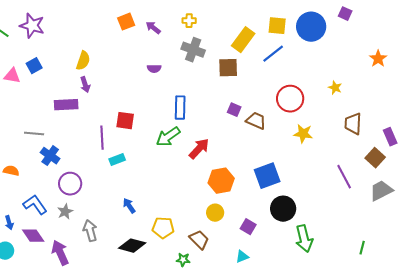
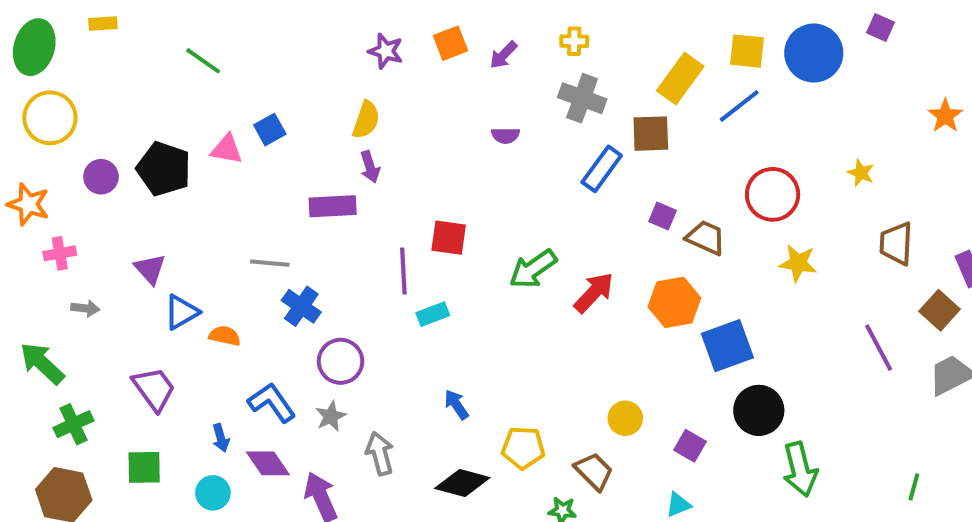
purple star: (32, 26) -> (386, 51), moved, size x0.7
purple arrow: (153, 28) -> (504, 55), turned -84
blue rectangle: (180, 108) -> (602, 169), moved, turned 35
orange hexagon: (221, 181) -> (674, 302), moved

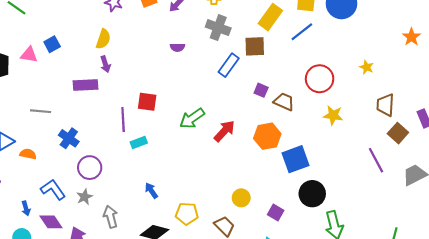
gray line: (270, 263) -> (41, 111), moved
brown square: (939, 310) -> (398, 133), moved

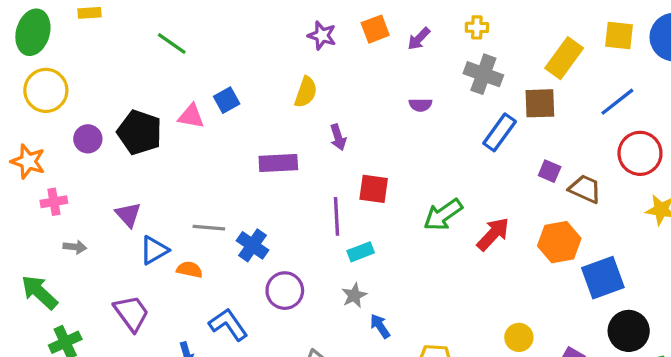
blue line: (302, 32) -> (617, 102), moved
purple arrow: (105, 64) -> (338, 137), moved
gray line: (41, 111) -> (209, 228), moved
gray star: (84, 197) -> (354, 295), moved

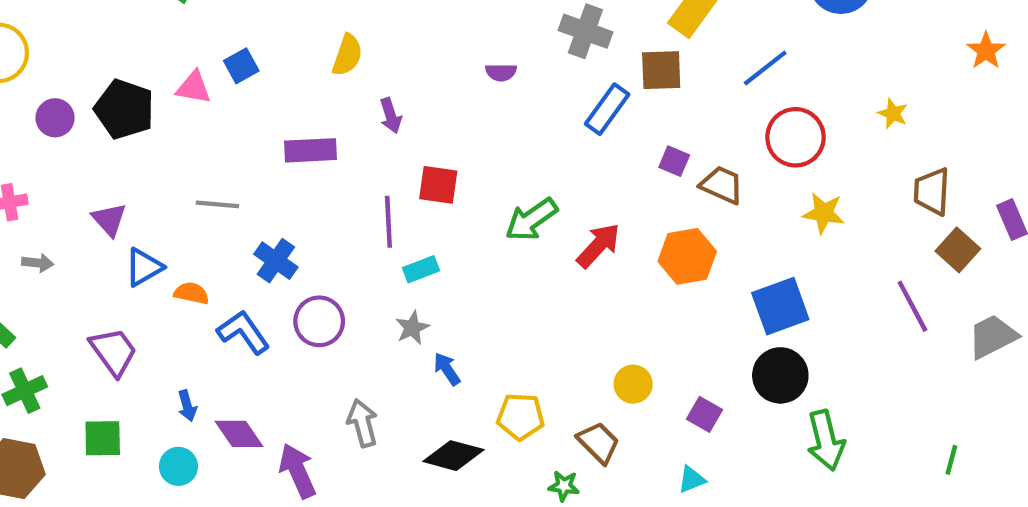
gray line: (209, 228) -> (217, 204), moved
blue square: (603, 278) -> (780, 306), moved
blue L-shape: (228, 324) -> (243, 332), moved

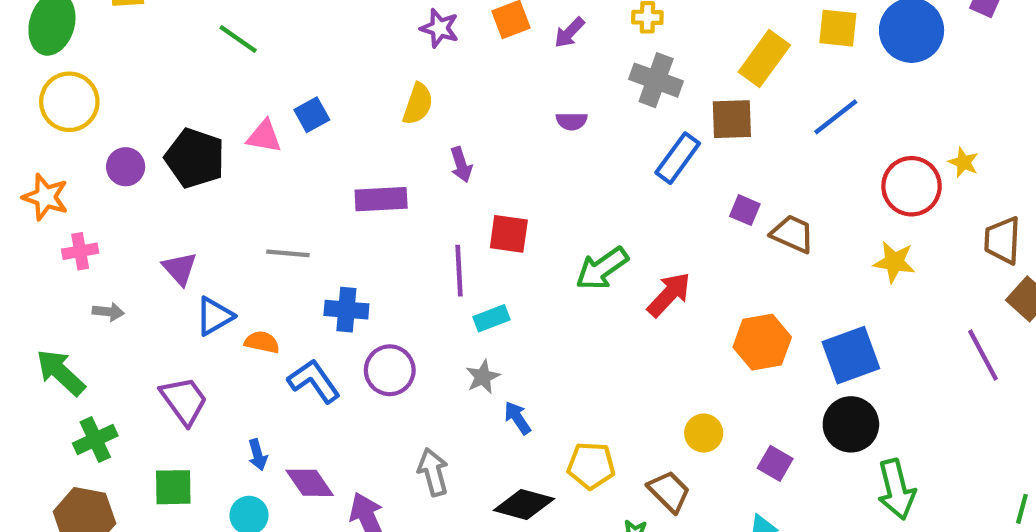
red circle: (795, 137) -> (912, 186), moved
orange hexagon: (687, 256) -> (762, 342), moved
blue cross: (276, 261) -> (346, 310), turned -30

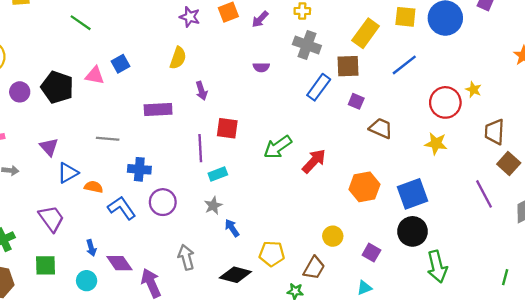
purple square: (745, 210) -> (356, 101), moved
brown trapezoid: (669, 492) -> (314, 268), turned 75

